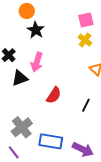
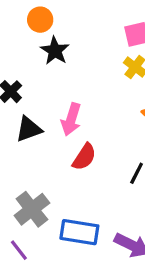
pink arrow: (37, 62) -> (71, 119), moved

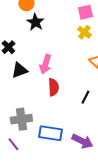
red semicircle: (84, 157) -> (53, 87), turned -36
gray cross: (32, 209) -> (21, 119), turned 30

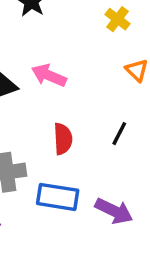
pink arrow: (45, 64) -> (49, 75), turned 96
red semicircle: (53, 87) -> (63, 139), moved

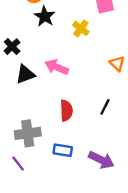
yellow cross: (117, 19) -> (81, 28), moved
blue rectangle: (58, 197) -> (63, 150), size x0.7

